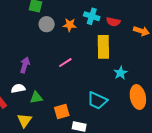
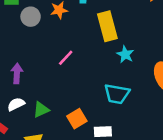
cyan star: (121, 73) -> (125, 54), moved

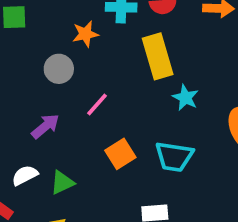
gray circle: (31, 17) -> (59, 69), moved
purple arrow: (17, 73) -> (45, 126), moved, turned 48
orange square: (77, 119) -> (120, 154), moved

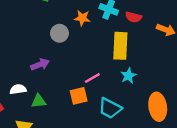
pink line: (97, 104) -> (92, 78), moved

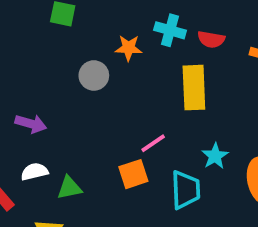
purple arrow: (40, 64) -> (31, 124), moved, turned 42
cyan star: (128, 76) -> (215, 156), moved
cyan trapezoid: (110, 108) -> (185, 190), turned -115

